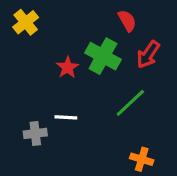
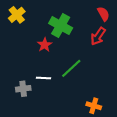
red semicircle: (127, 21) -> (103, 14), moved
green cross: (103, 56) -> (61, 26), moved
green line: (130, 103) -> (71, 68), moved

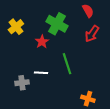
red semicircle: (103, 14) -> (88, 11), moved
yellow cross: (17, 15) -> (16, 27), moved
green line: (71, 68) -> (67, 64), turned -65

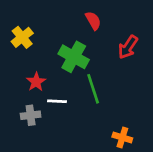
red semicircle: (88, 11) -> (93, 21), moved
green cross: (57, 24) -> (74, 57), moved
red star: (42, 42) -> (36, 82), moved

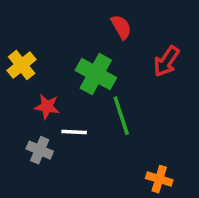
yellow cross: (22, 37) -> (22, 65), moved
red star: (36, 82) -> (47, 107), turned -30
gray cross: (31, 115) -> (40, 150), turned 30

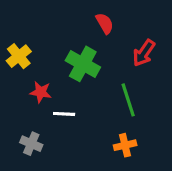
green line: (121, 116) -> (128, 100), moved
gray cross: (40, 150) -> (31, 144), moved
orange cross: (159, 179) -> (125, 145), moved, turned -30

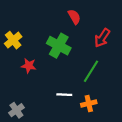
green line: (128, 100) -> (91, 71), turned 50
white line: (64, 114) -> (64, 95), moved
gray cross: (31, 144) -> (16, 110), moved, turned 32

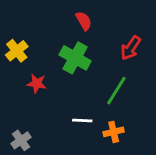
red semicircle: (74, 17) -> (84, 21), moved

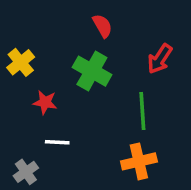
green line: (116, 91) -> (142, 111), turned -36
white line: (82, 121) -> (57, 142), moved
orange cross: (114, 132) -> (139, 161), size x1.4

